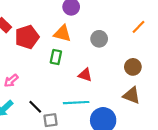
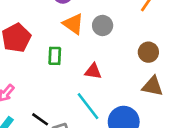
orange triangle: (62, 33) -> (73, 24), moved, turned 30
cyan line: (76, 103) -> (88, 106), turned 65

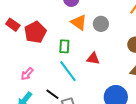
cyan line: (88, 106) -> (68, 71), moved

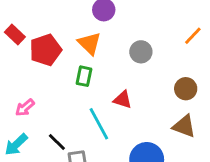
orange triangle: (79, 22) -> (89, 43), moved
cyan line: (68, 71) -> (99, 124), moved

